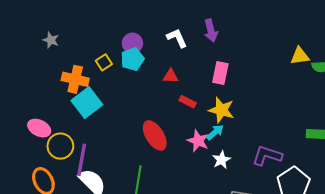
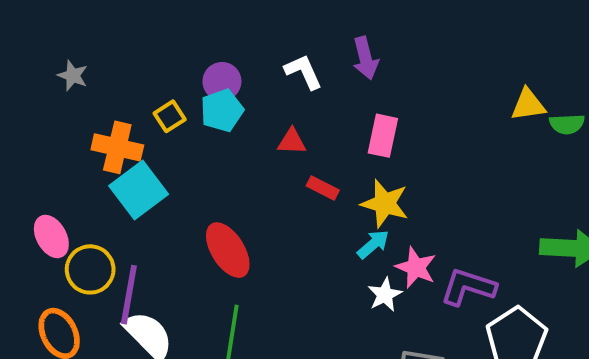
pink ellipse: (39, 128) -> (51, 236), turned 35
red ellipse: (155, 135) -> (228, 250), moved
pink star: (198, 141) -> (416, 268), moved

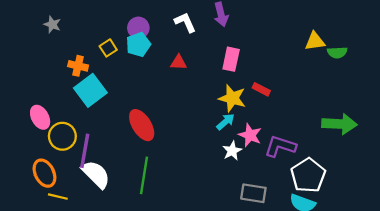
orange cross: (117, 147) -> (78, 66), size x0.7
red rectangle: (323, 188) -> (261, 89), moved

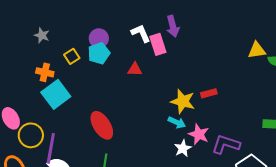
gray star: (52, 25) -> (42, 35), moved
pink rectangle: (231, 59) -> (158, 44), moved, turned -30
red rectangle: (261, 89) -> (209, 93), turned -42
cyan arrow: (225, 122) -> (177, 122), turned 66

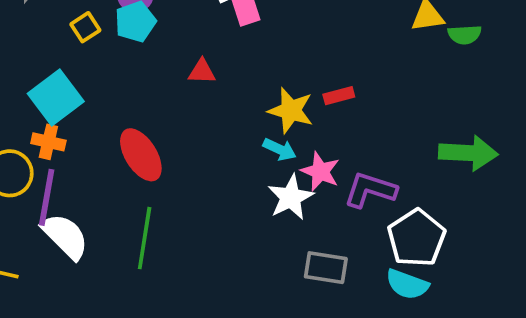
red triangle: (135, 69) -> (202, 72), moved
orange cross: (45, 72) -> (48, 142), moved
white star: (183, 148) -> (291, 197), size x1.4

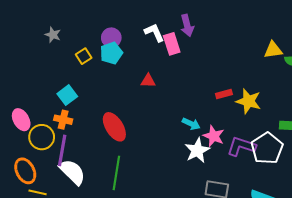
cyan square: (56, 97) -> (67, 95), size x0.7
yellow star: (291, 110) -> (249, 101), moved
white pentagon: (416, 238) -> (267, 148), moved

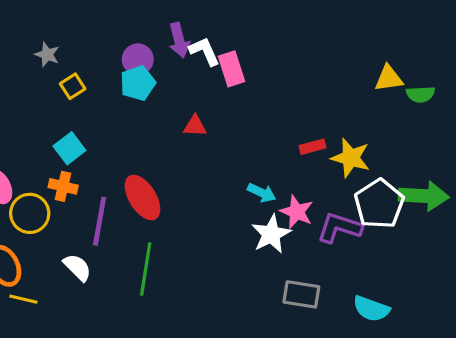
purple arrow: (187, 25) -> (179, 40), moved
yellow square: (84, 56) -> (73, 86), moved
white pentagon: (267, 148) -> (379, 204), moved
purple line: (62, 150) -> (100, 221), moved
white semicircle: (72, 172) -> (77, 267), size x0.7

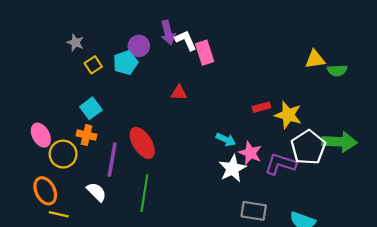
cyan pentagon: (138, 83) -> (125, 63), moved

